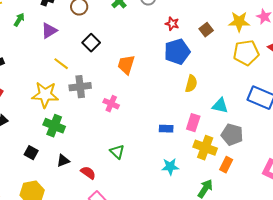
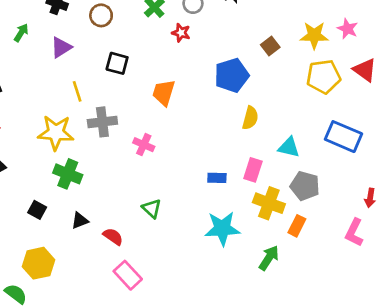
red star: (172, 24) -> (181, 33), moved
black square: (91, 43) -> (117, 63), turned -30
yellow line: (61, 64) -> (77, 91), turned 35
cyan star: (170, 167) -> (222, 229), size x1.5

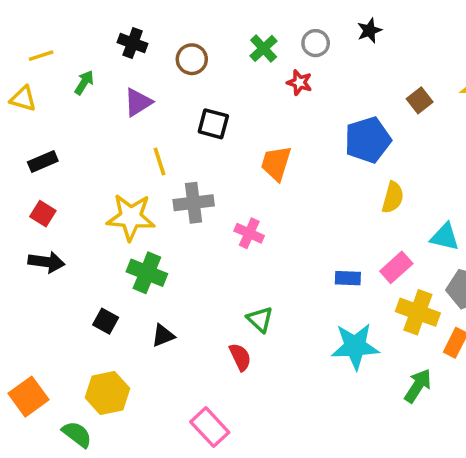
pink rectangle: (253, 170) -> (396, 267), turned 30
red semicircle: (113, 237) -> (240, 357), moved, turned 30
pink rectangle: (128, 275) -> (210, 427), moved

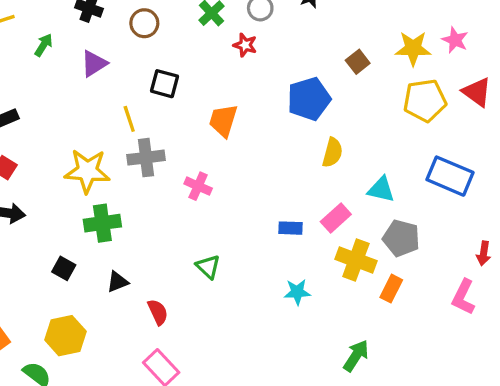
yellow line: (159, 161) -> (129, 119), moved
green cross: (147, 273) -> (102, 223), turned -30
cyan star: (355, 346) -> (297, 292), size x0.6
red semicircle: (240, 357) -> (158, 312), moved
green arrow: (418, 386) -> (356, 356), moved

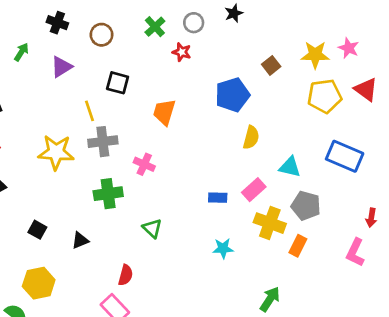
green cross: (102, 223) -> (108, 194), moved
red semicircle: (158, 312) -> (126, 275), moved, turned 40

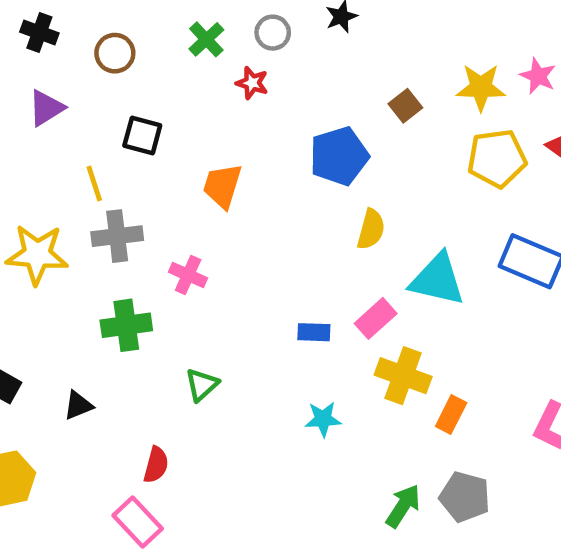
cyan triangle: (290, 167) -> (437, 280), size x1.5
gray pentagon: (306, 206) -> (465, 497), moved
green triangle: (152, 228) -> (202, 385), turned 35

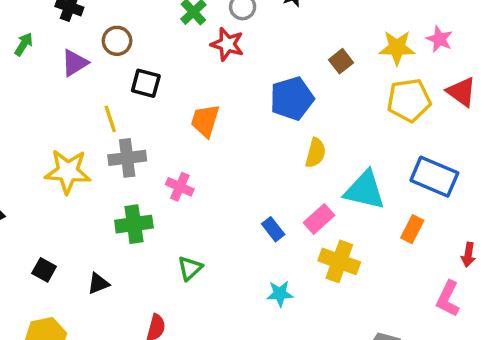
brown circle: (115, 53) -> (117, 41), moved
red star: (252, 83) -> (227, 44), size x1.4
blue rectangle: (314, 332) -> (273, 229), turned 50
orange rectangle: (451, 415) -> (412, 229), moved

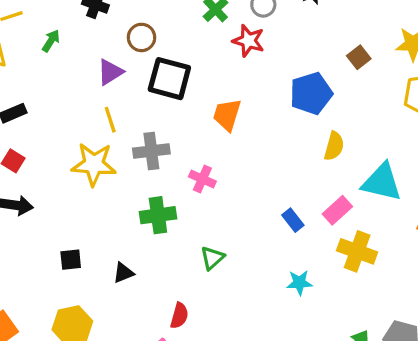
purple triangle: (75, 63) -> (110, 72), moved
black square: (146, 83) -> (169, 79), size x1.5
yellow line: (110, 119) -> (110, 120), moved
black square: (44, 270) -> (71, 260), turned -35

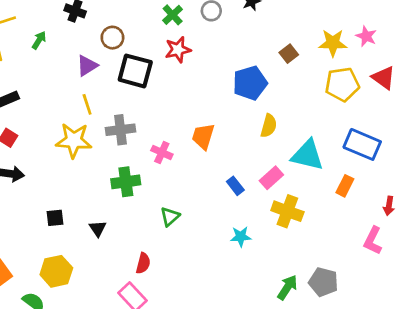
red star: (248, 41) -> (178, 50), moved, turned -30
orange trapezoid: (227, 115) -> (203, 136), moved
black triangle: (123, 273) -> (98, 229), turned -42

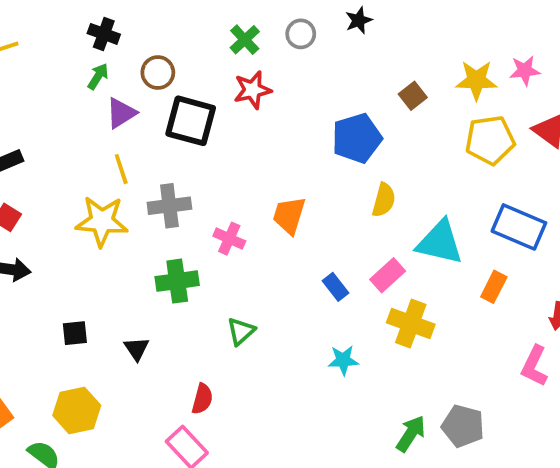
pink star: (366, 36) -> (525, 71), turned -30
green arrow: (39, 40) -> (98, 76), moved

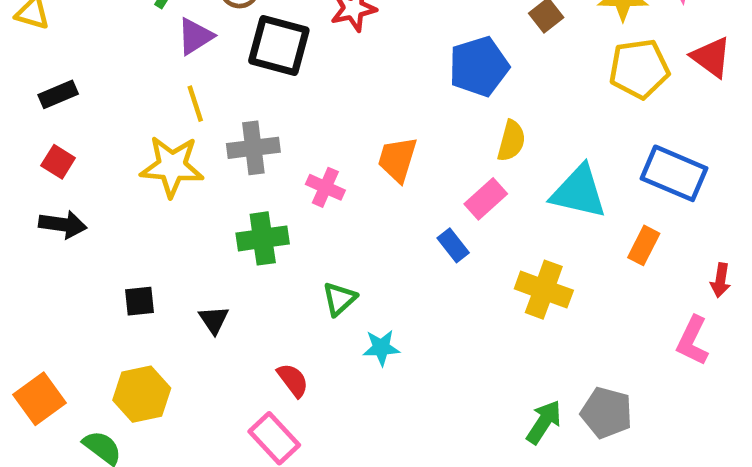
pink rectangle: (388, 275) -> (486, 199), moved
cyan star: (343, 360) -> (381, 348), moved
red semicircle: (202, 399) -> (293, 380), turned -52

